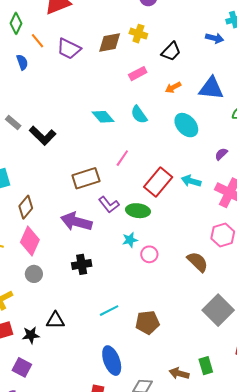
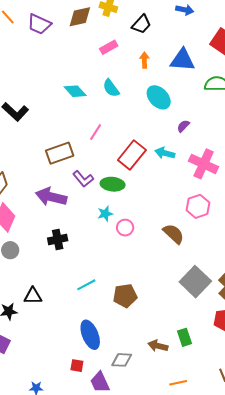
orange arrow: (173, 87) -> (144, 60), turned 119
purple semicircle: (221, 154) -> (183, 126), moved

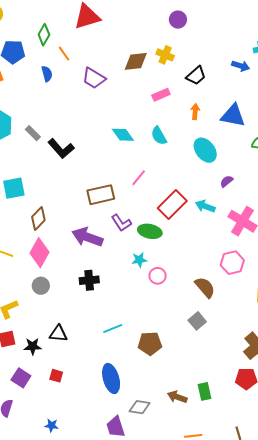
purple trapezoid: (39, 24) -> (94, 78), moved
gray square: (195, 282) -> (197, 321), moved, size x0.6
red square: (77, 366) -> (56, 376), moved

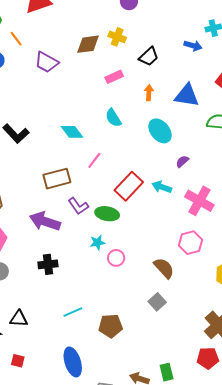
cyan diamond: (123, 135) -> (72, 132), moved

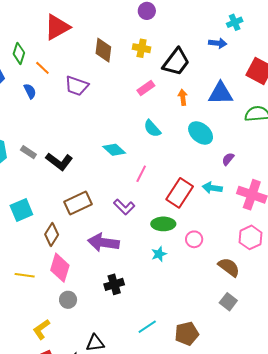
brown diamond: (88, 44) -> (103, 50), moved, turned -65
black trapezoid: (149, 57) -> (176, 62), size x1.4
brown rectangle: (57, 179) -> (78, 203), moved
purple L-shape: (78, 206) -> (124, 207), moved
pink circle: (116, 258) -> (194, 239), moved

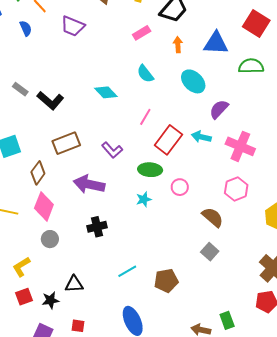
purple semicircle: (228, 159) -> (219, 109), size x1.5
pink line: (141, 174) -> (145, 117), moved

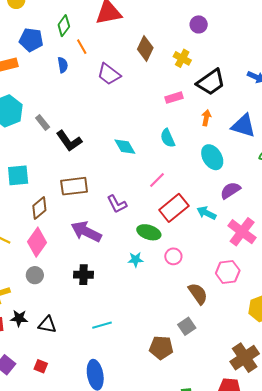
brown pentagon: (166, 281) -> (161, 348), moved
black star: (50, 300) -> (19, 318), moved

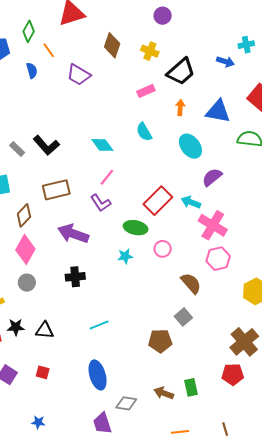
gray rectangle: (43, 123) -> (17, 149), moved
pink line: (157, 180) -> (107, 177), moved
pink cross: (242, 232) -> (213, 225), moved

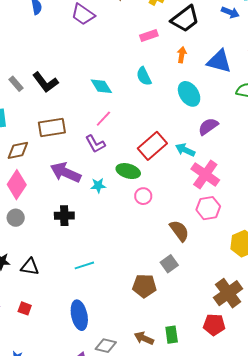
brown diamond: (24, 215) -> (18, 150), turned 30
pink circle: (163, 249) -> (143, 196), moved
cyan star: (125, 256) -> (98, 186), moved

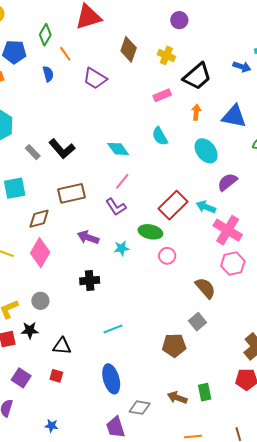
purple arrow: (66, 172) -> (88, 237), size x0.7
gray circle: (16, 218) -> (40, 301), moved
black triangle: (30, 267) -> (62, 346), moved

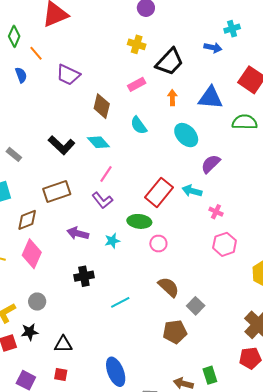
brown diamond: (129, 49) -> (102, 106), moved
black L-shape: (62, 149) -> (62, 145), moved
pink cross: (228, 230) -> (216, 212), size x0.5
brown semicircle: (205, 288) -> (169, 287), moved
cyan line: (113, 329) -> (120, 302), moved

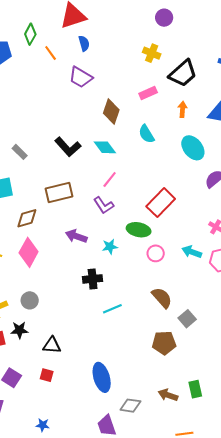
blue semicircle: (21, 75) -> (84, 43), moved
cyan arrow: (192, 191) -> (192, 252), moved
black cross: (84, 276) -> (93, 279), moved

